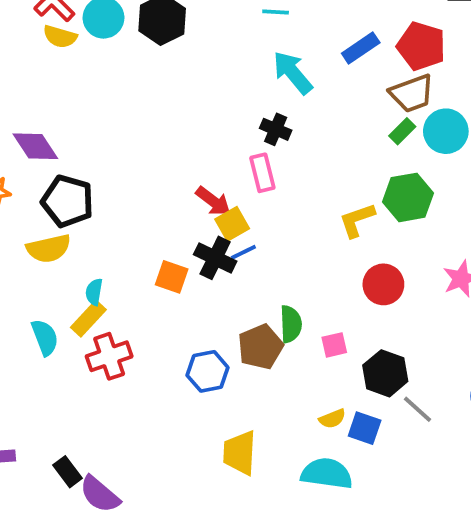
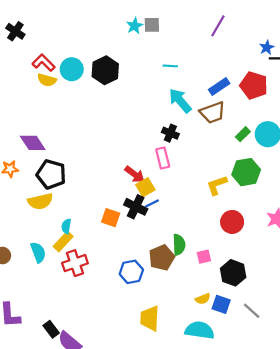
brown trapezoid: (412, 93) -> (213, 113), moved
gray line: (417, 409) -> (252, 311), moved

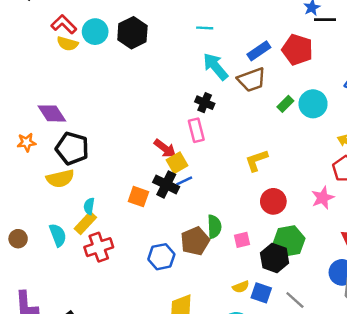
green hexagon: (246, 172) -> (289, 241), moved

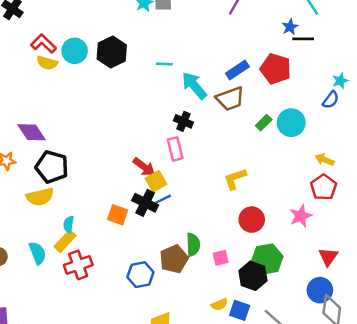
cyan line: (205, 28) -> (164, 64), moved

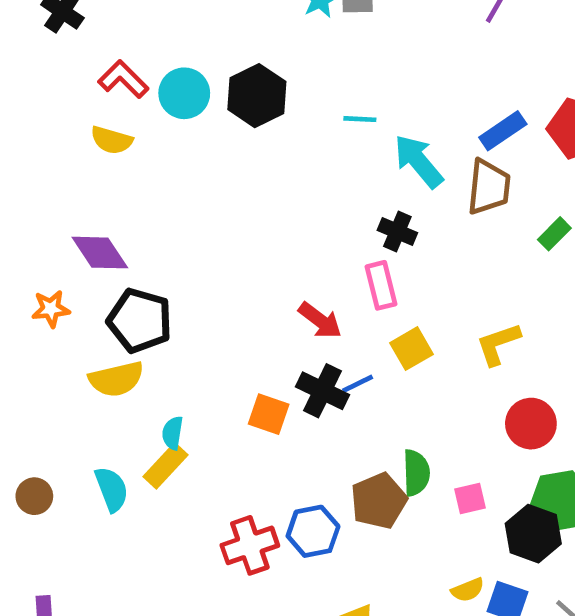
yellow semicircle: (47, 63) -> (112, 140), moved
brown trapezoid: (230, 99) -> (489, 187), turned -64
yellow square: (156, 181) -> (411, 349), moved
red cross: (78, 265) -> (250, 545), moved

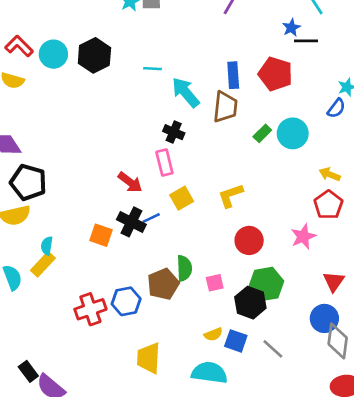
blue rectangle: (503, 131) -> (233, 75), turned -60

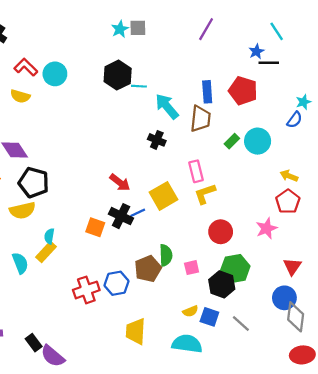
black hexagon: (94, 55) -> (118, 75), moved
pink rectangle: (164, 162) -> (196, 171), moved
yellow square: (182, 198) -> (164, 196), size x1.4

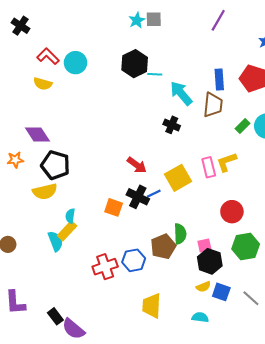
pink rectangle: (196, 171) -> (209, 167), moved
yellow L-shape: (205, 194) -> (227, 162), moved
cyan semicircle: (20, 263) -> (55, 241), moved
black hexagon: (222, 284) -> (210, 261), moved
cyan semicircle: (187, 344) -> (200, 317), size x0.6

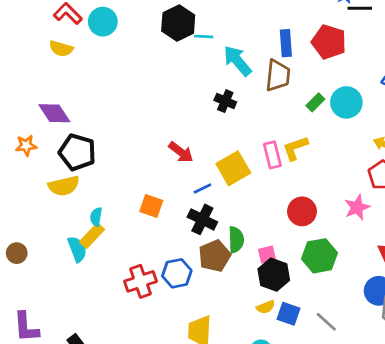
black cross: (138, 197) -> (202, 219), moved

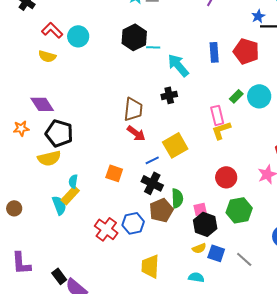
brown trapezoid: (278, 75) -> (133, 109), moved
black cross: (225, 101) -> (169, 95), turned -35
pink rectangle: (272, 155) -> (217, 115), moved
red cross: (141, 281) -> (106, 229), turned -35

